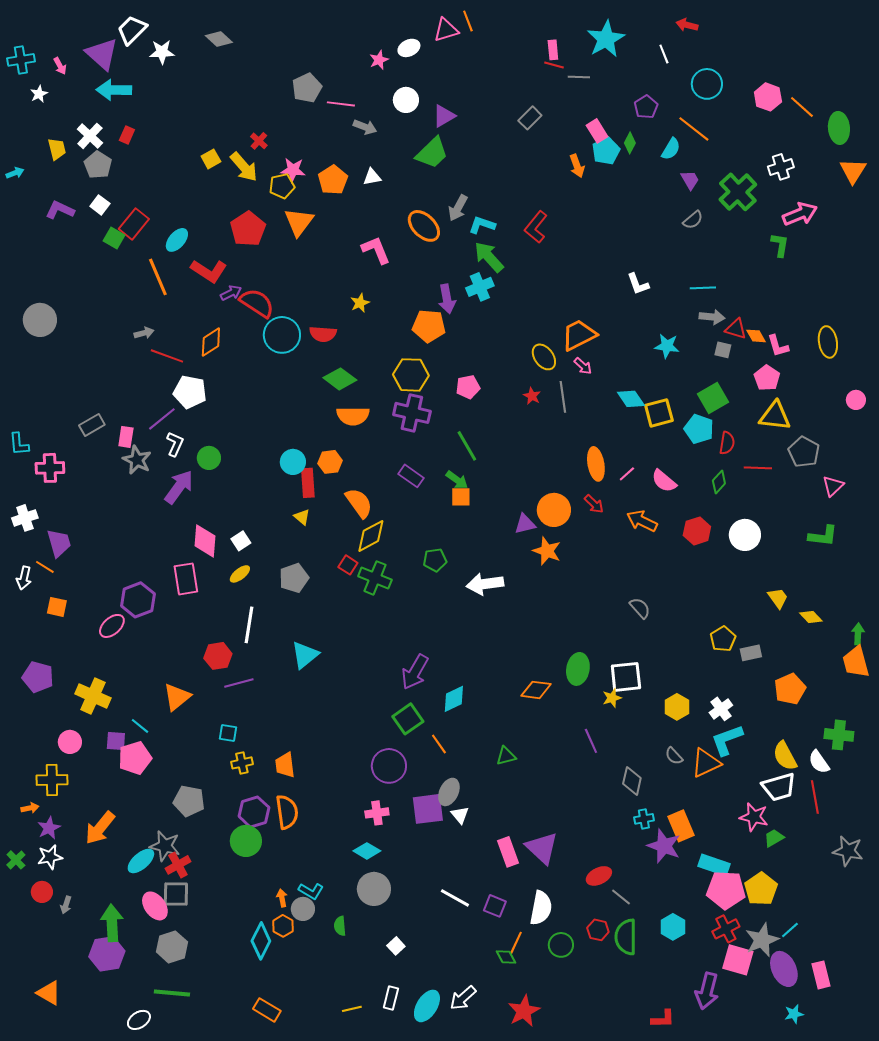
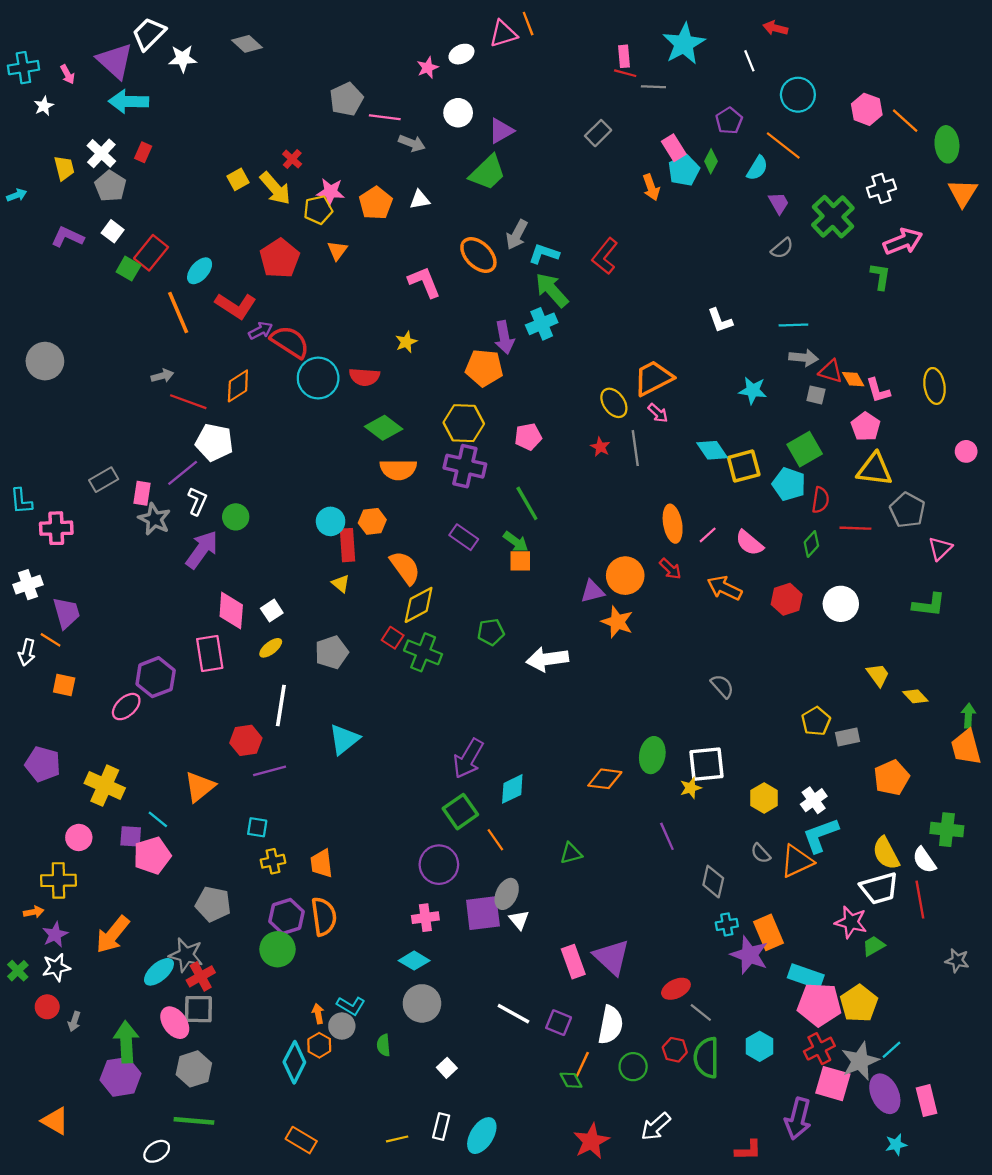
orange triangle: (299, 222) -> (337, 250), size x0.6
gray star: (848, 851) -> (957, 961), size x0.7
white arrow: (463, 998) -> (656, 1126), moved

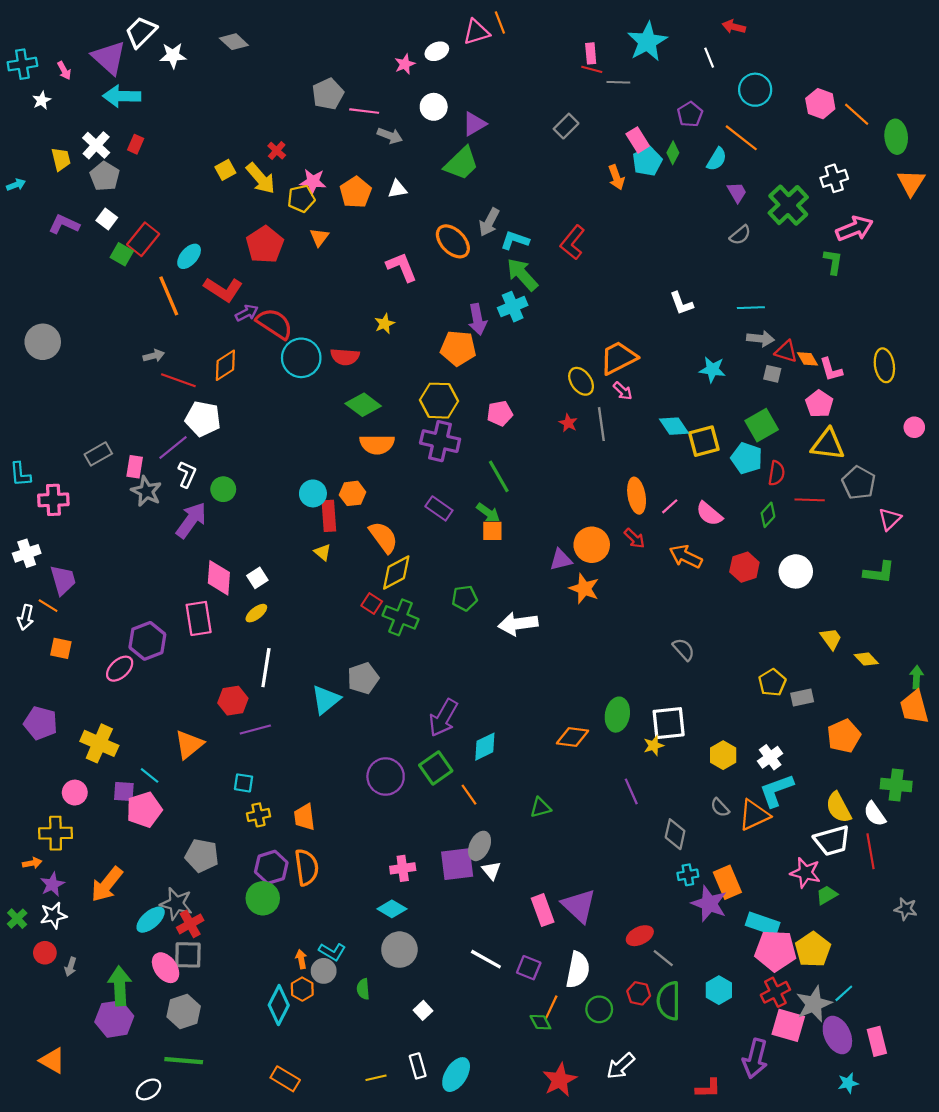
gray pentagon: (332, 652) -> (363, 678), moved
purple circle: (439, 865) -> (386, 777), moved
white rectangle: (441, 1126) -> (418, 1066), turned -30

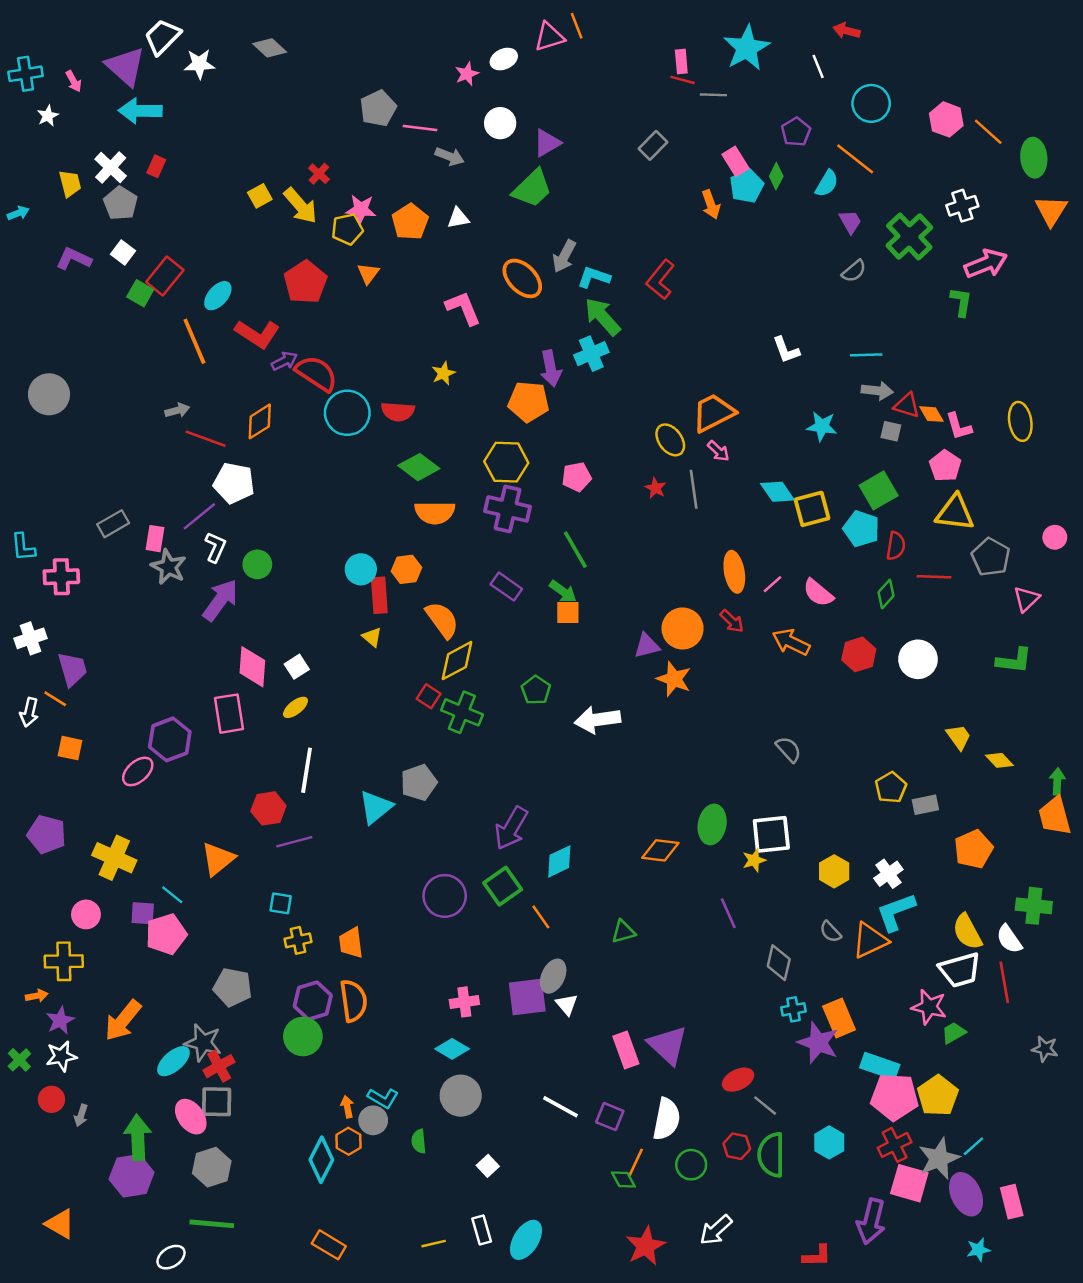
pink circle: (914, 427) -> (1055, 537), moved
green pentagon: (465, 598) -> (536, 690), turned -30

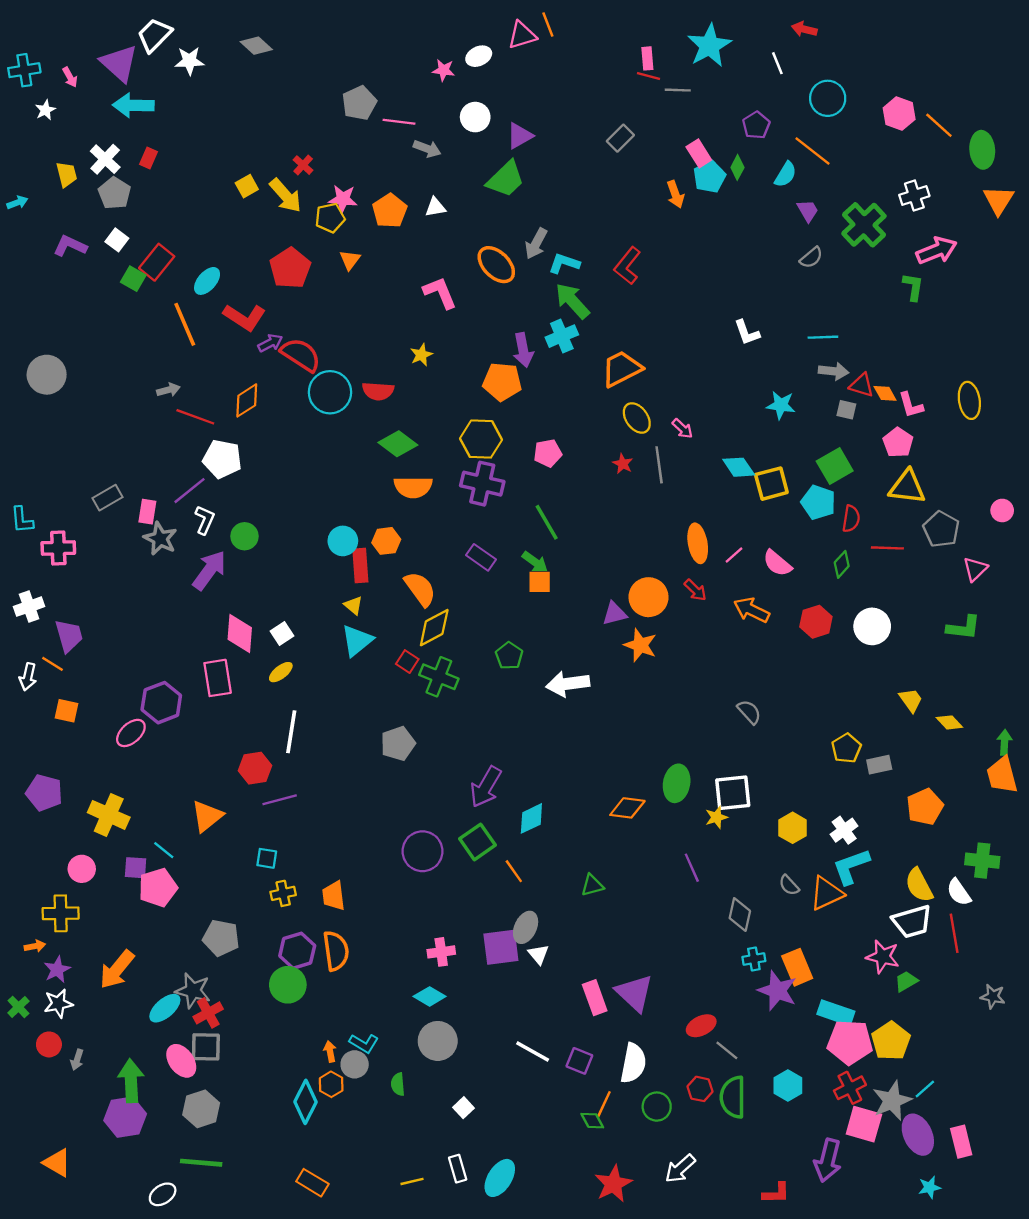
pink star: (467, 74) -> (444, 70), turned 30
orange trapezoid: (713, 413) -> (622, 369), moved
cyan triangle: (376, 807) -> (357, 640), moved

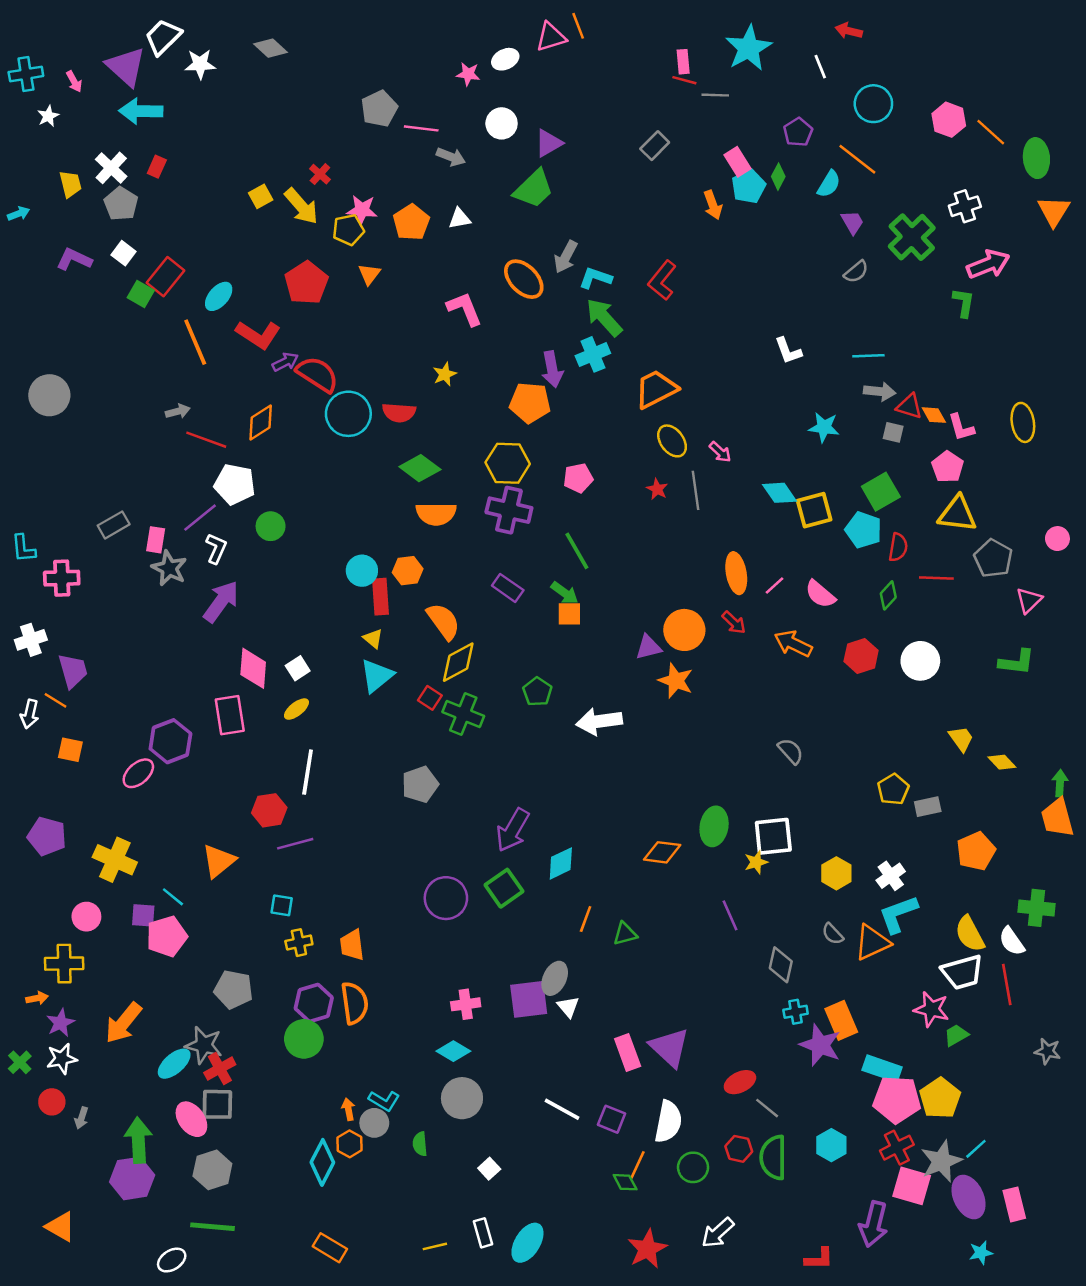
green circle: (245, 536) -> (271, 526), moved
orange line: (514, 871) -> (586, 919), moved, turned 55

